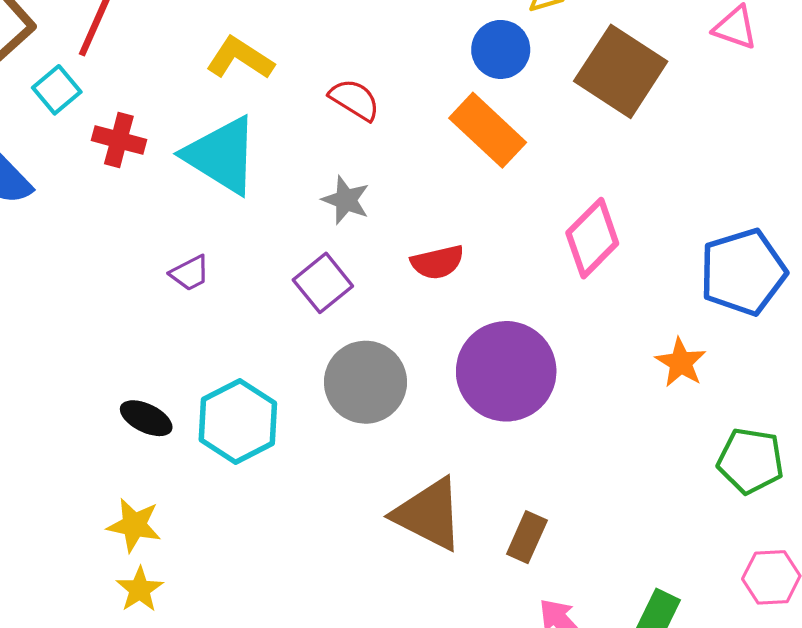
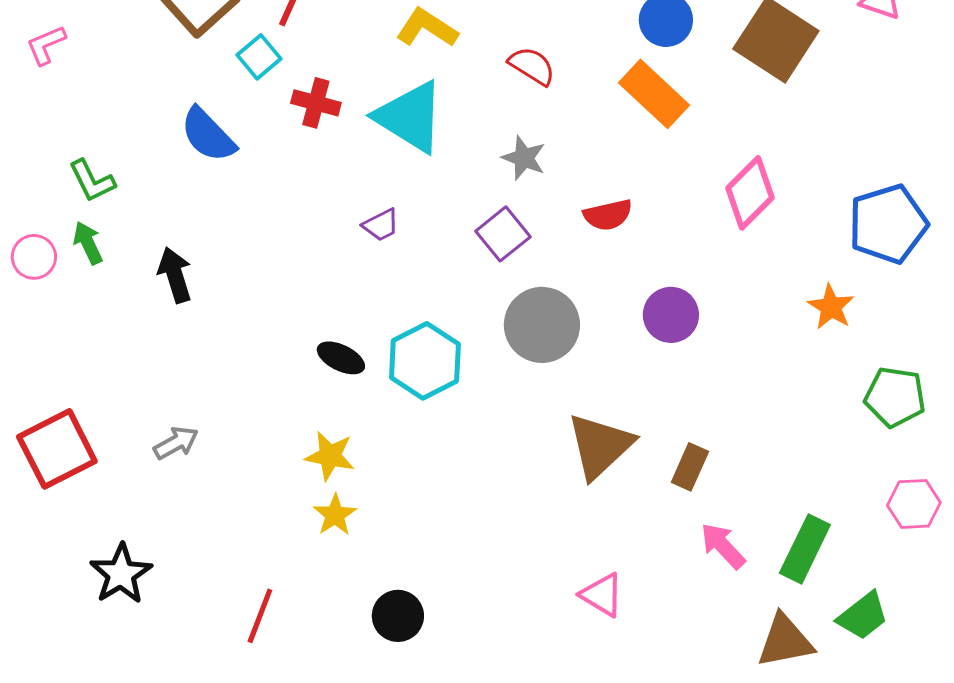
purple circle: (506, 371) -> (671, 315), size x0.6
brown triangle: (429, 514) -> (600, 446), turned 50

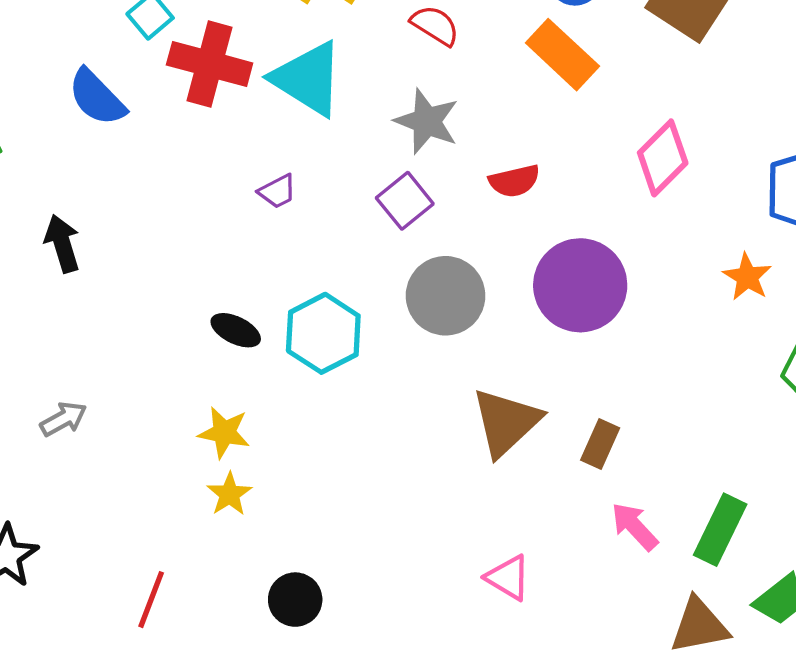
red cross: (316, 103) -> (210, 64), size x1.6
gray star: (524, 158) -> (427, 121), size x1.4
purple circle: (671, 315) -> (580, 285), size x1.6

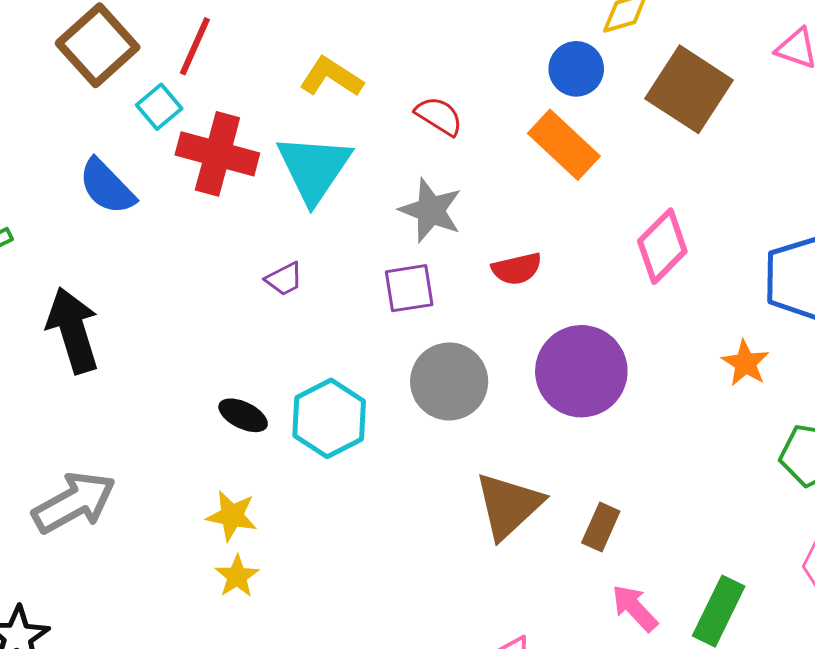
cyan triangle: (308, 79) -> (314, 168), turned 32
purple square: (405, 201) -> (409, 288), turned 30
black arrow: (62, 244) -> (73, 330), size x1.5
gray arrow: (63, 419) -> (74, 502), size x1.8

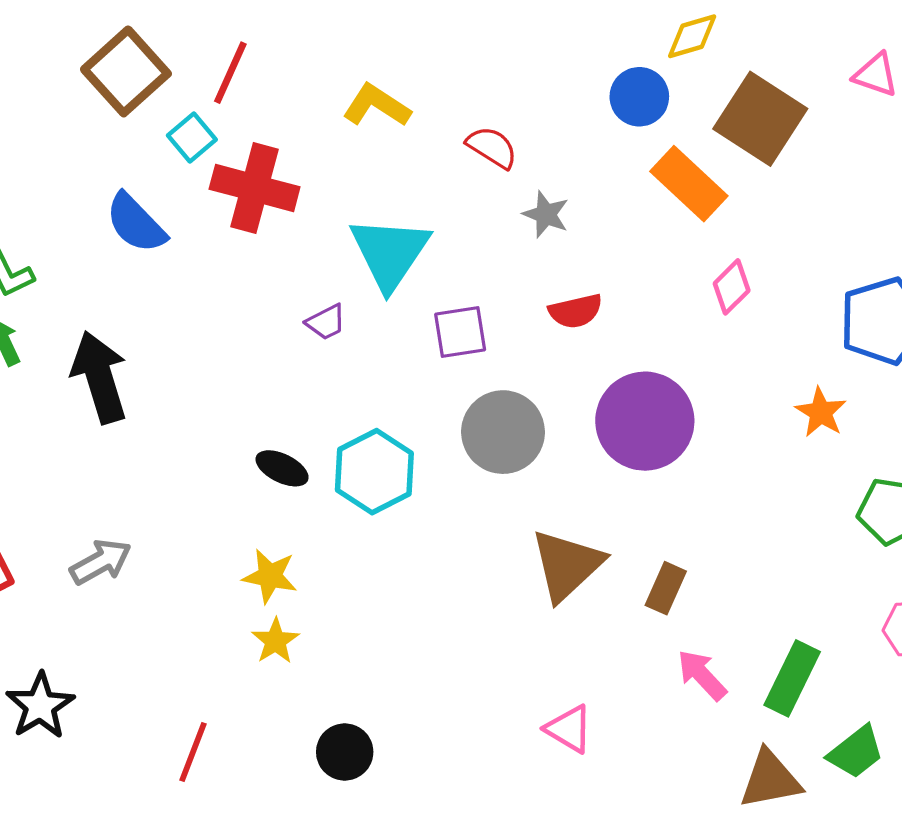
orange rectangle: (564, 145) -> (689, 184), moved
cyan triangle: (314, 168) -> (390, 253), moved
gray star: (431, 210) -> (546, 214), moved, size x0.7
pink diamond: (662, 246) -> (732, 287), size x0.7
gray arrow: (74, 502) -> (101, 562), size x0.7

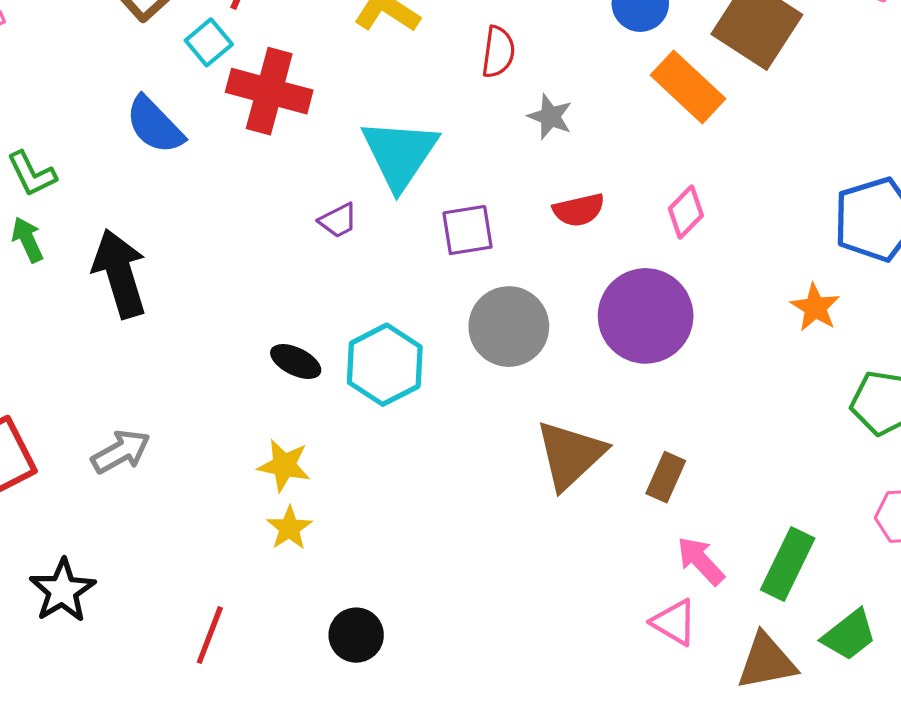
red semicircle: (492, 147) -> (498, 52), turned 66
pink diamond: (732, 287) -> (686, 212), moved
pink triangle: (569, 729) -> (674, 622), moved

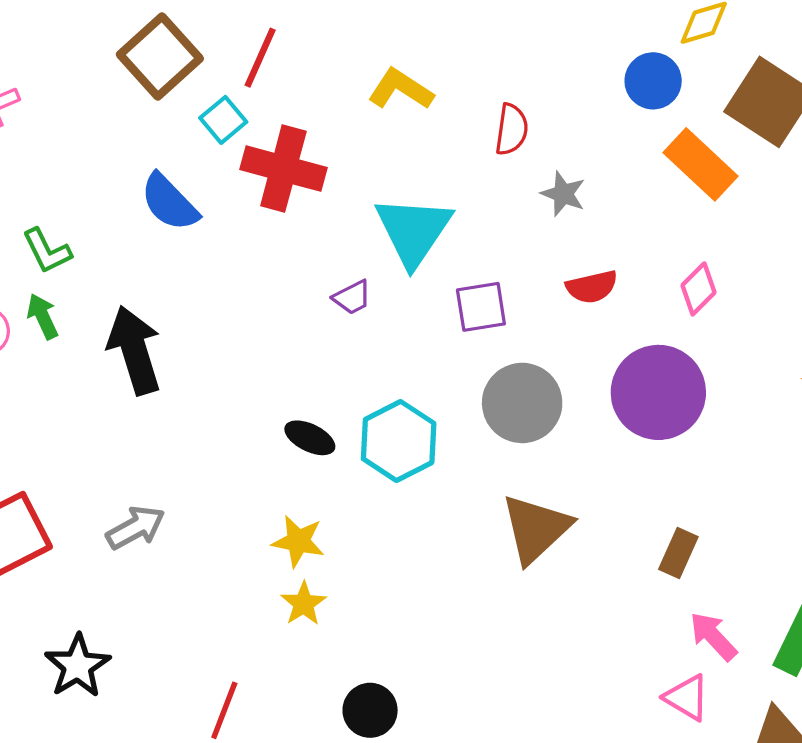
brown triangle: (570, 455) -> (536, 529), moved

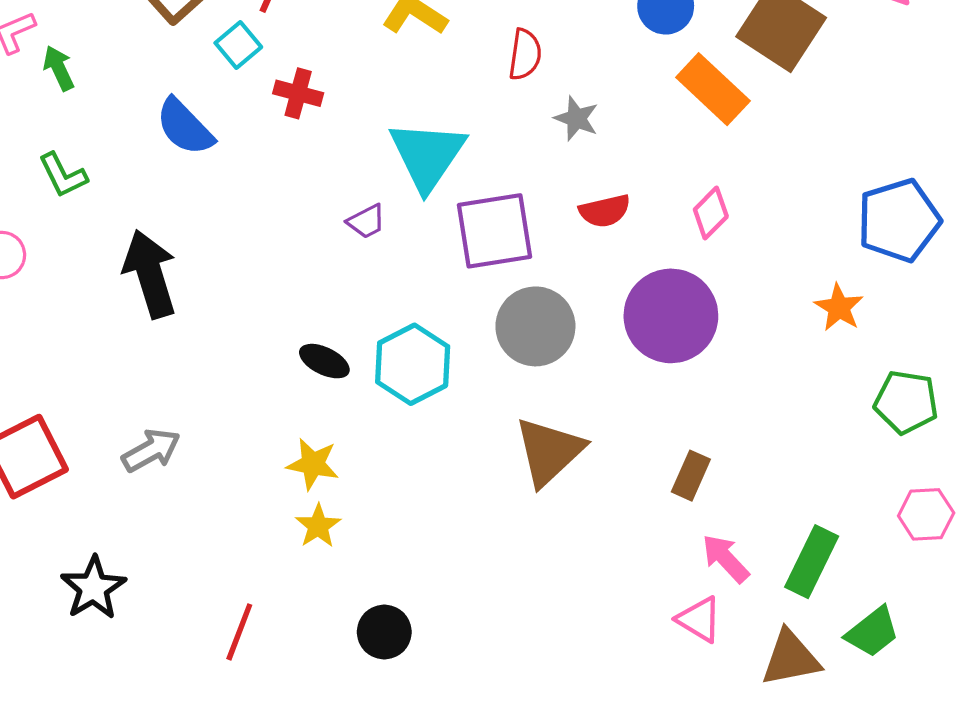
red cross: (283, 169) -> (298, 93), size x0.6
purple square: (481, 307) -> (494, 231), size x1.5
green arrow: (43, 316) -> (59, 68), moved

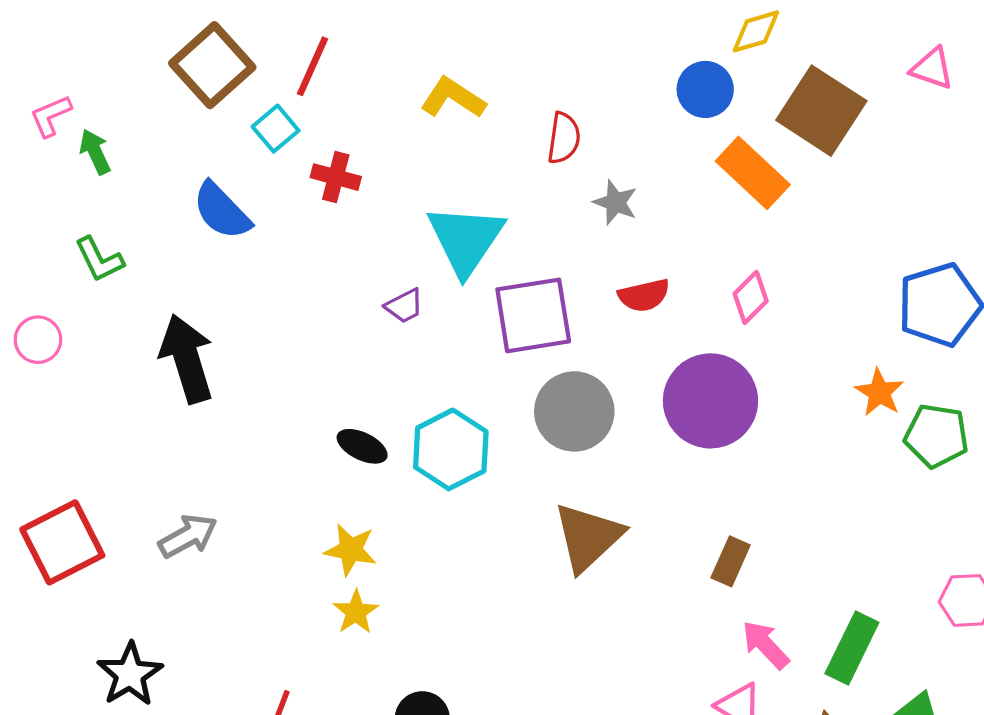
green pentagon: (906, 402) -> (936, 436), moved

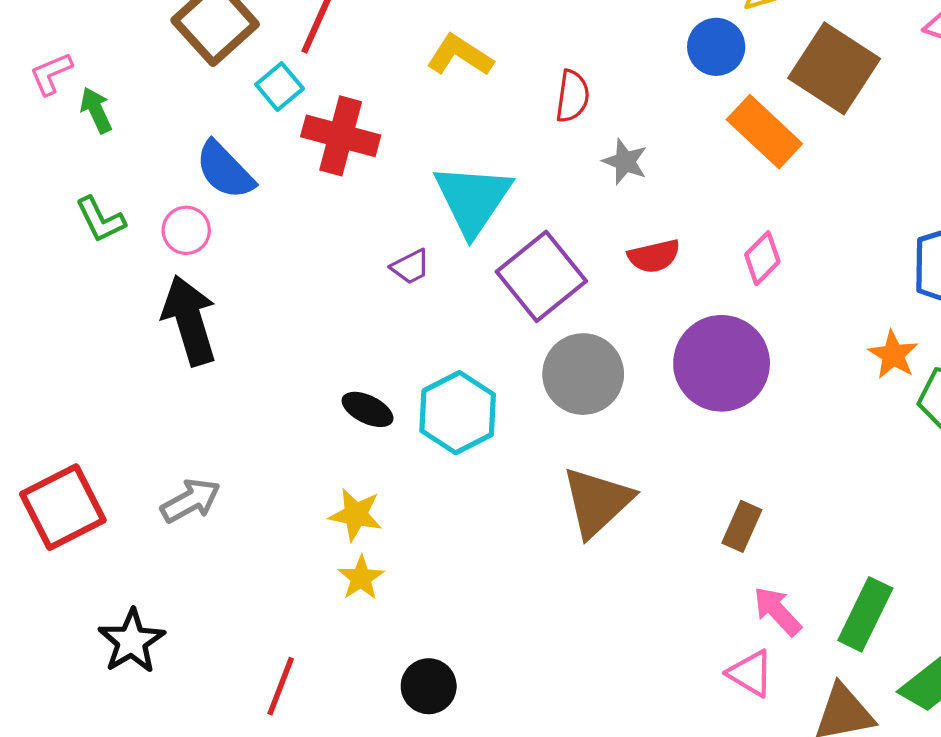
red cross: (336, 177) -> (341, 136), size x1.5
purple square: (533, 315) -> (541, 276), turned -30
pink circle: (38, 340) -> (186, 230), moved

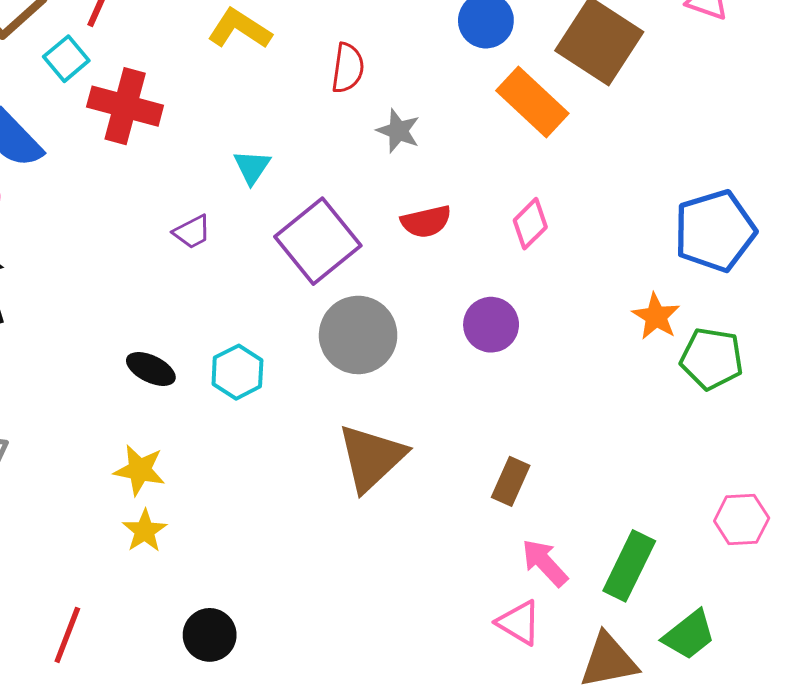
cyan triangle: (473, 199) -> (252, 167), size x0.5
purple circle: (722, 363) -> (491, 325), size x0.6
cyan hexagon: (458, 413) -> (237, 372), size x0.7

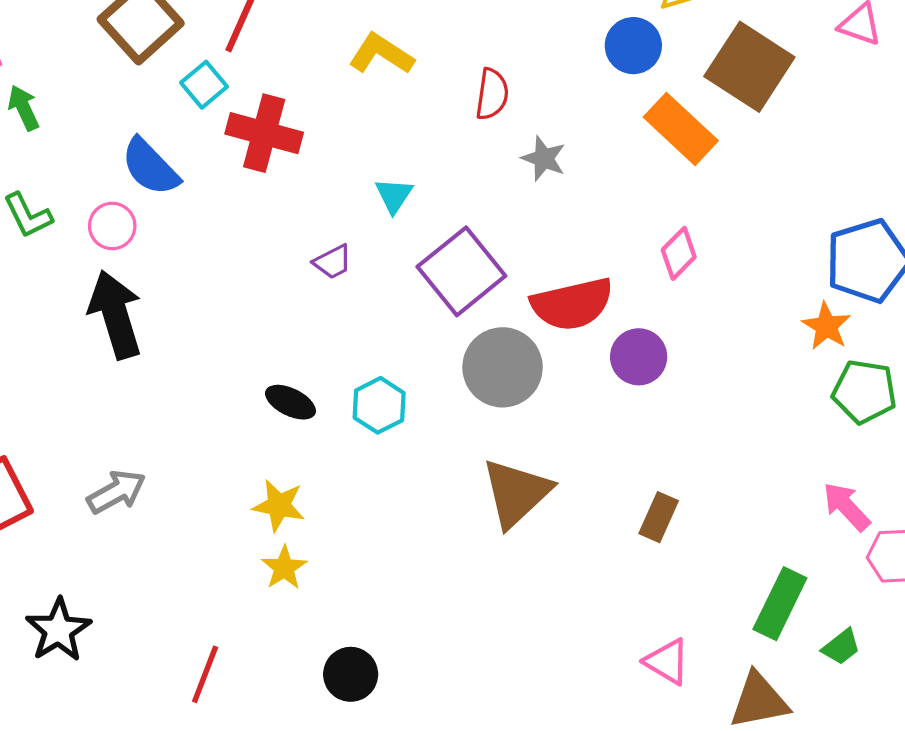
red semicircle: (426, 222) -> (572, 304), moved, size x1.6
orange star: (656, 316) -> (826, 326), moved
pink arrow: (545, 563) -> (846, 507), moved
green trapezoid: (689, 635) -> (841, 647), moved, size x0.7

